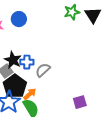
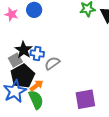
purple square: (80, 102) -> (85, 99), size x1.5

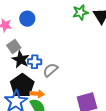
gray square: (15, 60) -> (14, 46), moved
orange arrow: (37, 86) -> (37, 94), turned 48

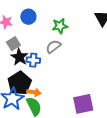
green star: (80, 12) -> (60, 26), moved
gray semicircle: (50, 70) -> (53, 47), moved

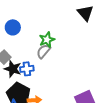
green star: (60, 26) -> (47, 40), moved

